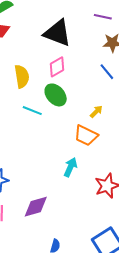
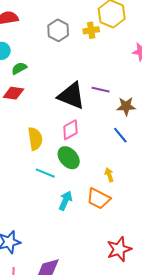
purple line: (103, 17) -> (101, 90), moved
yellow arrow: (96, 112) -> (109, 175), turned -64
cyan arrow: (70, 167) -> (65, 201), moved

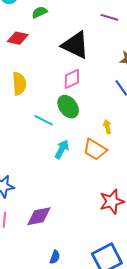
green semicircle: (19, 68) -> (40, 12), moved
purple line: (101, 90) -> (109, 17), moved
yellow semicircle: (35, 139) -> (19, 84), moved

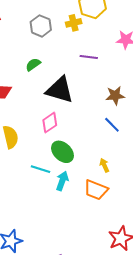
green semicircle: (40, 12) -> (33, 64), moved
pink diamond: (72, 79) -> (50, 123), moved
cyan arrow: (62, 149) -> (62, 181), moved

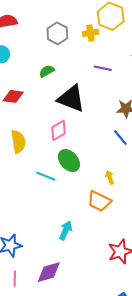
cyan arrow: (62, 181) -> (66, 231), moved

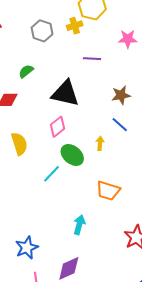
green semicircle: (47, 71) -> (26, 71), moved
cyan line: (46, 176) -> (51, 174), turned -60
yellow arrow: (110, 177) -> (100, 143), moved, turned 32

